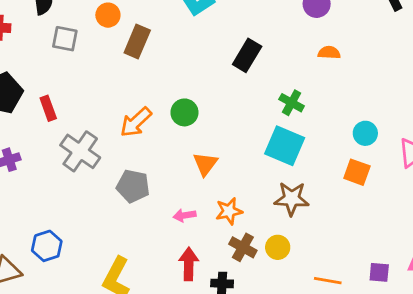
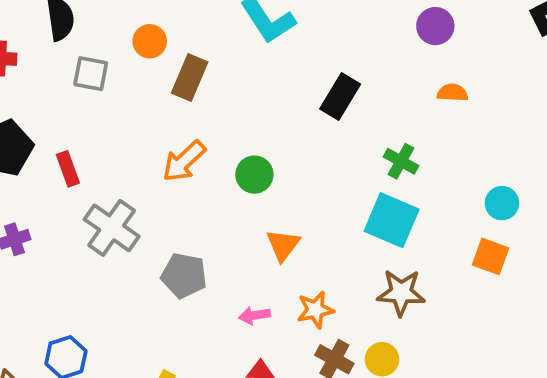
orange arrow: (136, 122) -> (184, 161), moved

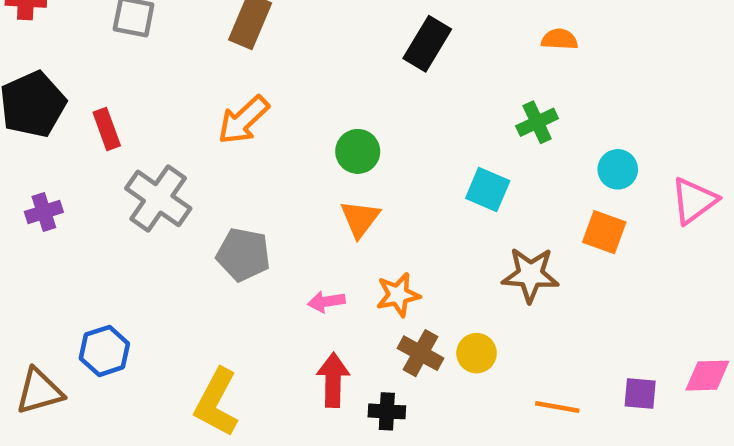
green cross: (401, 161) -> (537, 122), moved, turned 36
green circle: (254, 175) -> (358, 151), moved
cyan square: (392, 220) -> (488, 190), size x0.7
brown star: (401, 293) -> (530, 275), moved

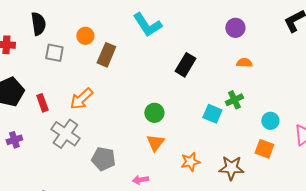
orange arrow: (243, 120) -> (81, 99), moved
cyan square: (488, 190) -> (212, 114), moved
orange star: (398, 295) -> (190, 162), moved

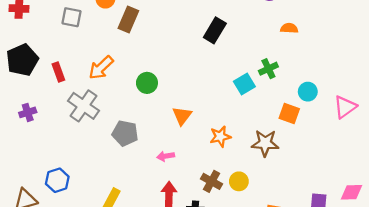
orange semicircle: (244, 63) -> (289, 28), moved
green circle: (154, 113) -> (147, 83), moved
cyan square: (212, 114) -> (244, 84), turned 36
orange square: (264, 149) -> (289, 114), moved

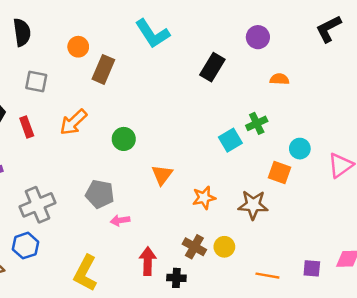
gray square: (71, 17) -> (36, 81), moved
black rectangle: (215, 30) -> (212, 67), moved
gray cross: (84, 106) -> (37, 205), moved, turned 32
pink arrow: (166, 156) -> (120, 220), moved

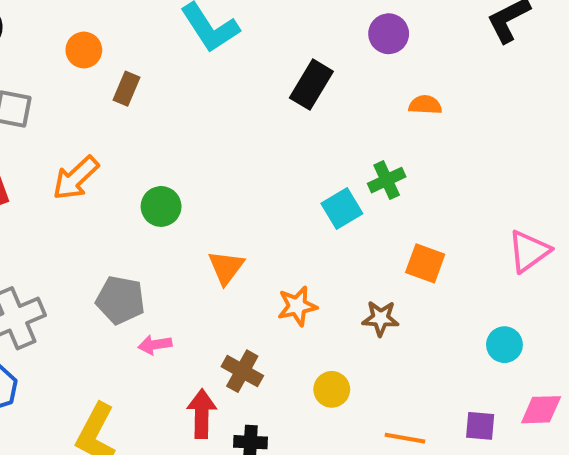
brown rectangle: (103, 69) -> (127, 89), size x0.7
cyan circle: (300, 149) -> (504, 345), moved
brown star: (253, 205) -> (381, 318), size x0.7
brown cross: (194, 247) -> (242, 371), moved

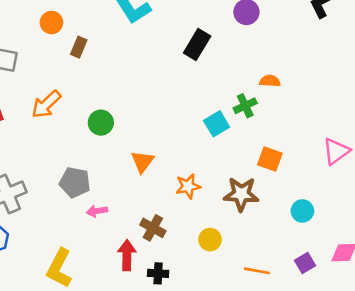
orange semicircle: (425, 105) -> (270, 81), moved
brown star: (381, 318) -> (241, 194), size x1.5
cyan circle: (504, 345) -> (302, 211), moved
purple square: (480, 426) -> (305, 263), turned -36

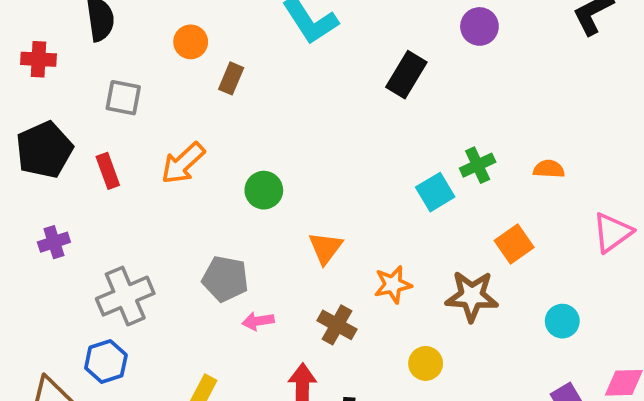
orange semicircle: (270, 81) -> (549, 169), moved
orange square: (270, 159) -> (514, 244), turned 35
brown cross: (153, 228) -> (337, 325), moved

